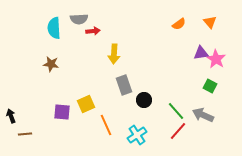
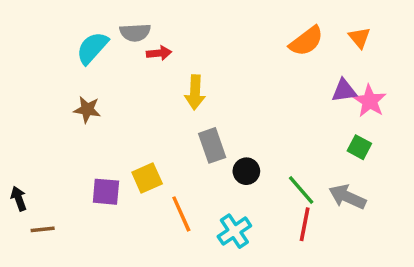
orange semicircle: (179, 24) -> (306, 41), size x1.5
cyan semicircle: (54, 28) -> (92, 48), turned 45
red line: (178, 131) -> (305, 224), turned -30

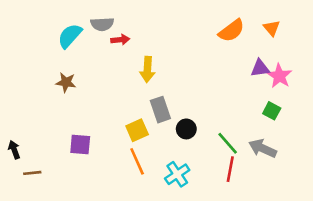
yellow square: (147, 178) -> (137, 130), moved

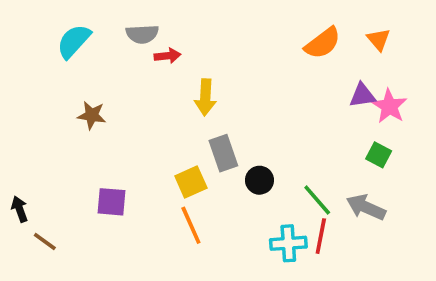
cyan semicircle: (70, 36) -> (74, 41), moved
brown line: (32, 173) -> (45, 242), turned 42
cyan cross: (177, 174) -> (288, 243), moved, turned 30

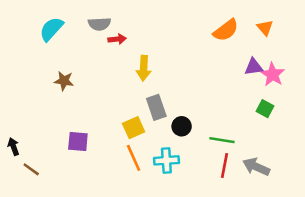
green line: (317, 200) -> (222, 140), turned -40
gray arrow: (366, 207) -> (256, 167), moved
cyan cross: (288, 243) -> (166, 160), moved

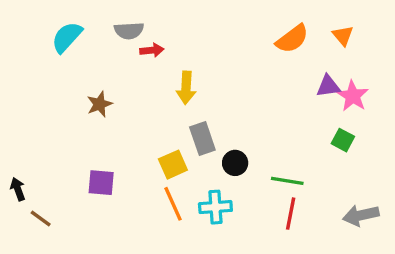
brown star: (64, 81) -> (99, 104), moved, turned -30
gray arrow: (256, 167) -> (361, 215), moved, turned -36

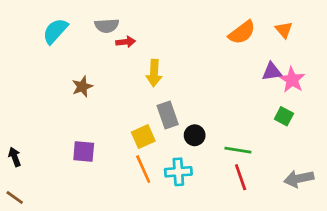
red line: (291, 214) -> (241, 177), turned -30
brown line: (41, 218) -> (15, 197), moved

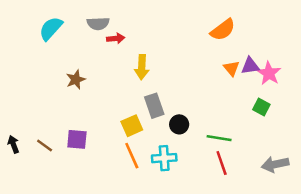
orange triangle: (284, 30) -> (232, 68), moved
brown line: (15, 197) -> (45, 146), moved

